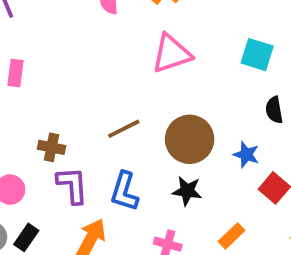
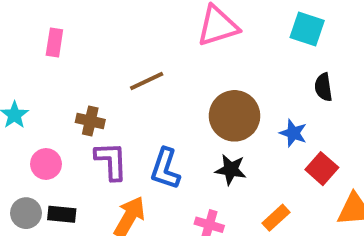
brown line: (124, 129) -> (147, 81), moved
black rectangle: (26, 237) -> (62, 214), turned 60

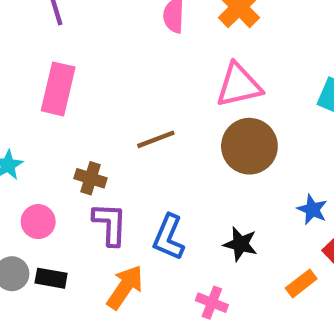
pink rectangle: (54, 42) -> (58, 89), size x1.6
brown circle: (235, 116) -> (249, 146), moved
orange rectangle: (276, 218) -> (301, 283), moved

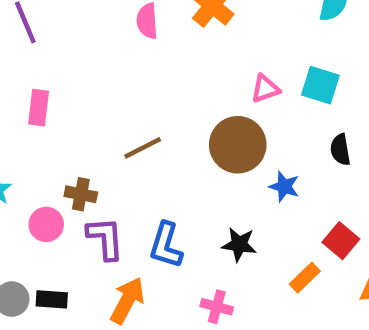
pink triangle: (239, 85) -> (265, 89), moved, size x0.6
pink rectangle: (58, 89) -> (39, 108), size x0.7
blue star: (312, 209) -> (284, 187), moved
pink circle: (38, 222) -> (46, 224), moved

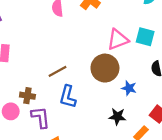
pink triangle: (265, 89) -> (118, 39), size x1.5
black star: (239, 244) -> (117, 116), moved
blue L-shape: (166, 245) -> (68, 97), moved

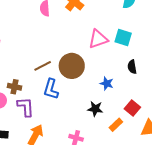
brown circle: (105, 68) -> (72, 66), moved

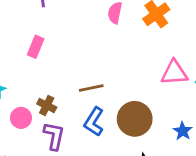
brown circle: (72, 66) -> (135, 119), moved
blue star: (107, 83) -> (183, 131), moved

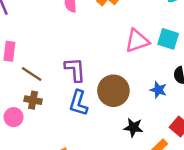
brown line: (91, 88) -> (32, 74), moved, turned 60
purple L-shape: (54, 136) -> (75, 70), moved

